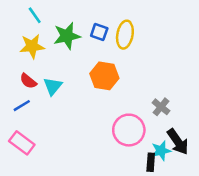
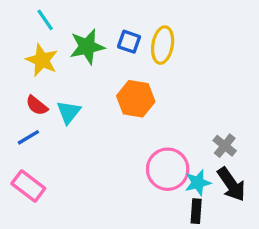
yellow star: (32, 46) -> (42, 60), turned 30
gray cross: (161, 107) -> (225, 146), moved
cyan star: (161, 151) -> (198, 183), moved

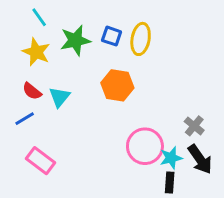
pink rectangle: (28, 186) -> (41, 161), moved

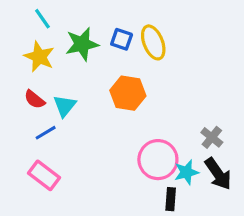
yellow ellipse: (141, 39) -> (153, 42), turned -32
blue line: (25, 119) -> (46, 133), moved
black rectangle: (170, 182) -> (171, 199), moved

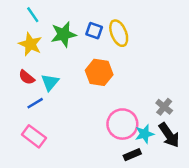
black rectangle: (171, 199) -> (132, 155), turned 63

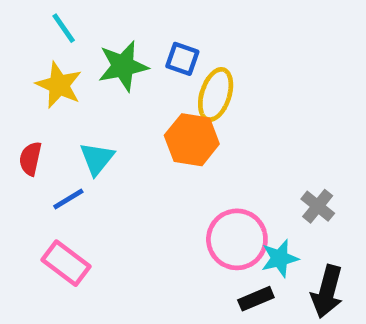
yellow ellipse: (119, 33) -> (216, 95), moved, turned 40
red semicircle: (27, 77) -> (30, 159), moved, turned 63
black arrow: (169, 135) -> (327, 292), moved, turned 50

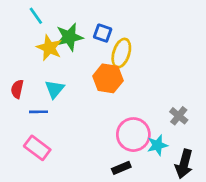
yellow star: (59, 85) -> (49, 48), moved
blue line: (68, 199) -> (39, 112), turned 30
black rectangle: (256, 299) -> (121, 168), moved

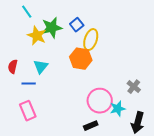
blue square: (103, 33) -> (77, 25), turned 32
pink rectangle: (37, 148) -> (28, 111), turned 30

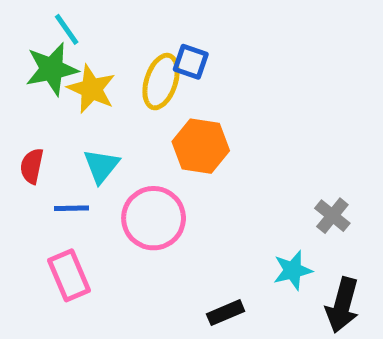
blue square: (77, 25) -> (191, 62), turned -32
green star: (52, 28) -> (52, 69), moved
yellow ellipse: (91, 40) -> (161, 82), moved
pink circle: (100, 101) -> (154, 218), moved

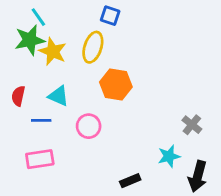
blue square: (191, 62) -> (110, 16), moved
cyan triangle: (101, 166) -> (58, 96), turned -45
pink circle: (154, 218) -> (89, 126), size x0.7
pink rectangle: (69, 275) -> (40, 159), turned -76

